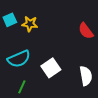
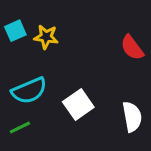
green line: (22, 87) -> (20, 127), moved, turned 40

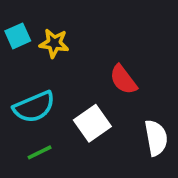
red semicircle: (132, 48) -> (123, 80), moved
green line: (20, 127) -> (40, 152), moved

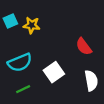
red semicircle: (123, 80) -> (84, 47), moved

